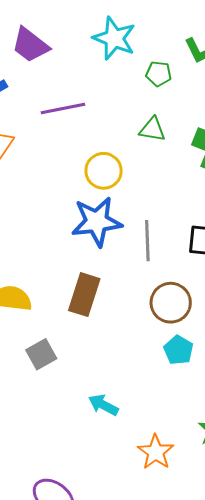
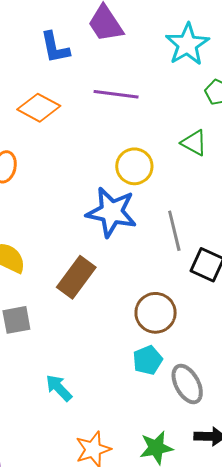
gray line: (147, 241) -> (174, 231), moved, turned -30

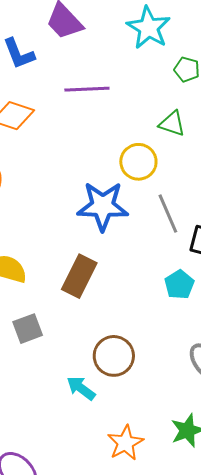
yellow circle: (134, 166) -> (138, 162), moved
brown circle: (156, 313) -> (114, 356), moved
cyan pentagon: (148, 360) -> (179, 285), moved

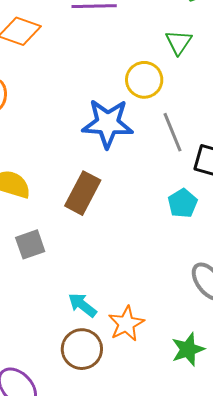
green triangle: (172, 124) -> (179, 42), turned 44
brown circle: (114, 356) -> (82, 349), moved
orange star: (125, 443) -> (126, 324), moved

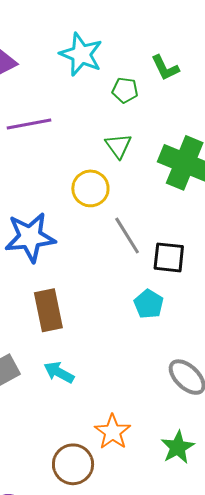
blue star: (108, 123) -> (30, 237), moved
brown rectangle: (83, 193) -> (48, 310), turned -30
cyan arrow: (82, 305) -> (59, 372), moved

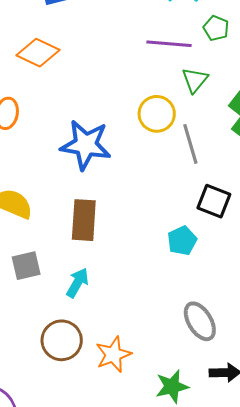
purple line: (29, 124) -> (169, 44), moved
gray line: (127, 235) -> (190, 144), moved
cyan arrow: (59, 372) -> (77, 283), turned 76
brown circle: (73, 464) -> (62, 340), moved

